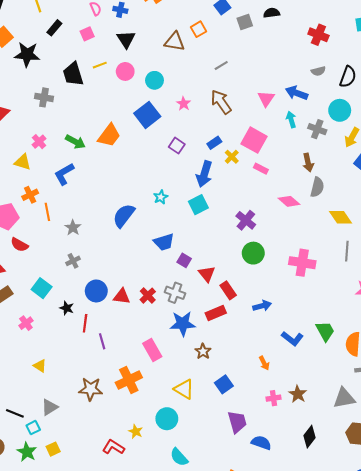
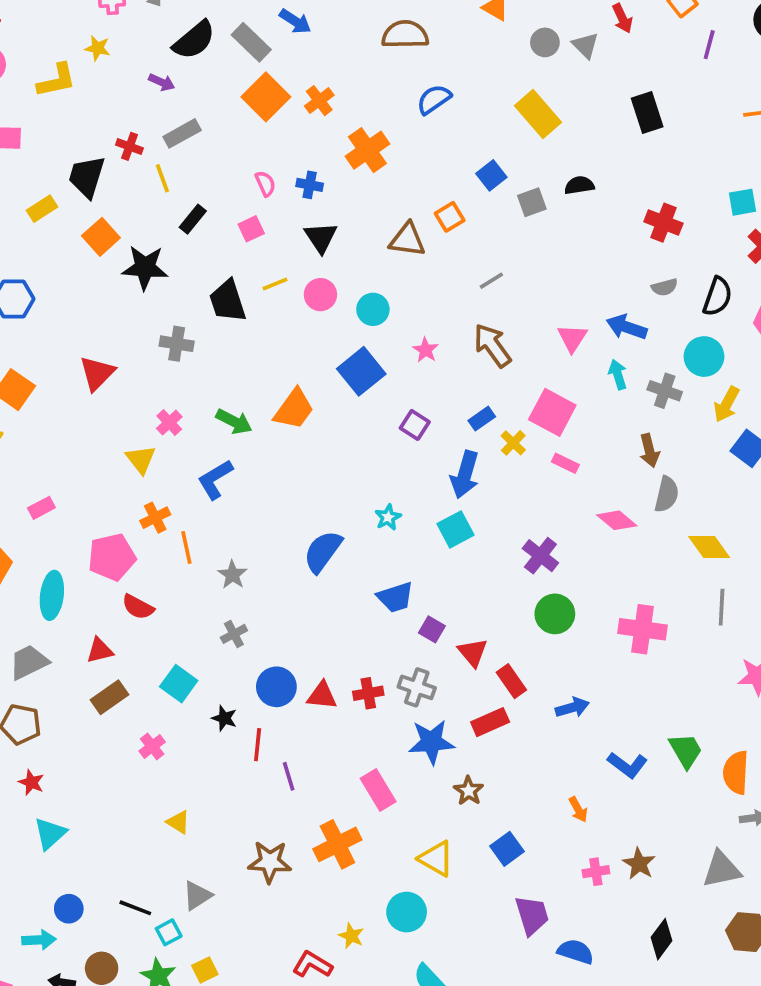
yellow triangle: (23, 162) -> (141, 459), turned 36
red cross: (148, 296) -> (368, 693), turned 35

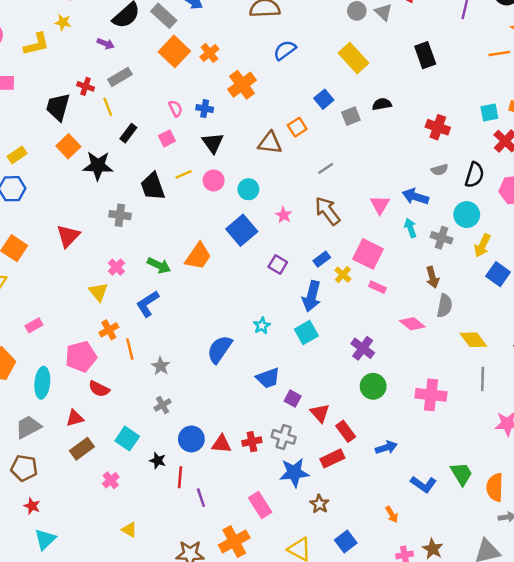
yellow rectangle: (42, 209) -> (17, 155), moved

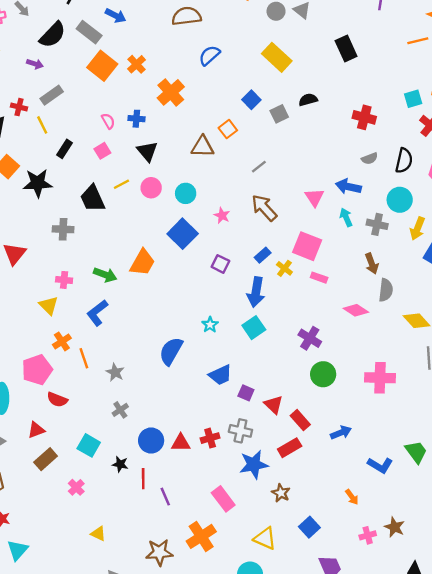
pink cross: (116, 267) -> (64, 280), turned -35

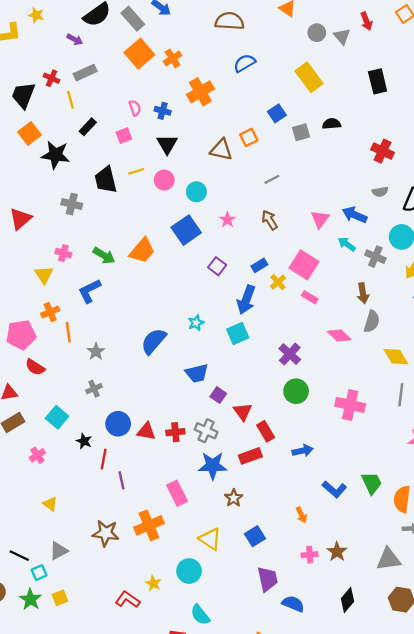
brown arrow: (264, 208) -> (270, 220), size x0.7
cyan arrow: (346, 217) -> (347, 244), turned -42

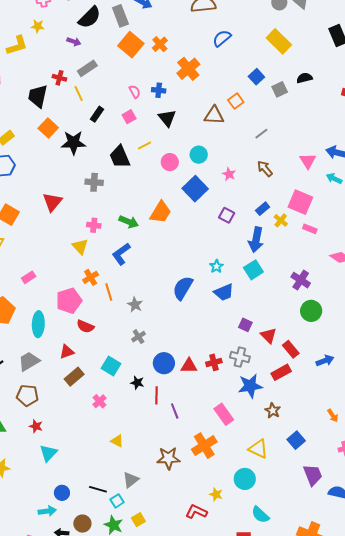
gray rectangle: (133, 19) -> (120, 16), turned 30
pink circle: (164, 180) -> (170, 162), moved
blue trapezoid: (197, 373) -> (224, 292), moved

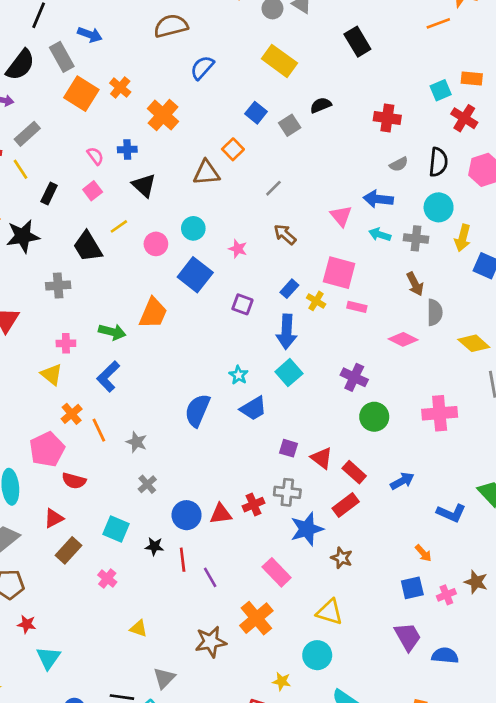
blue square: (296, 440) -> (412, 588), moved, turned 36

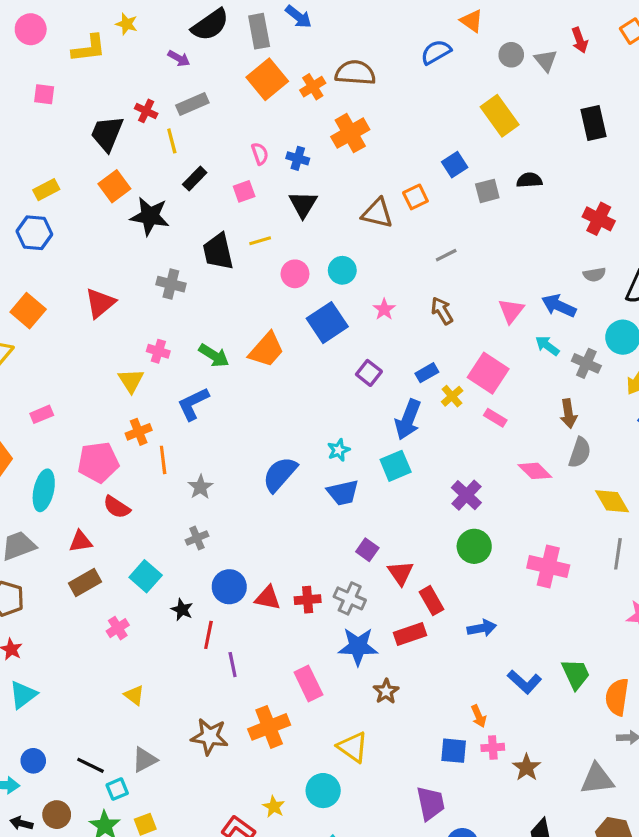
brown semicircle: (171, 26) -> (355, 73), moved
blue semicircle: (202, 68) -> (436, 52), moved
pink cross: (446, 595) -> (493, 747), moved

